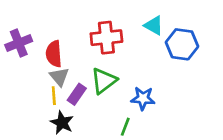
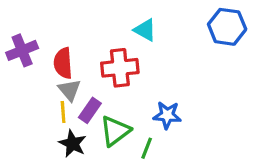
cyan triangle: (154, 25) -> (145, 30), moved
red cross: (106, 38) -> (120, 68), moved
blue hexagon: (182, 44) -> (227, 27), moved
green triangle: (104, 81) -> (115, 131), moved

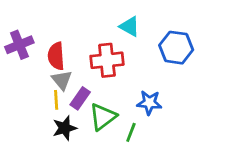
blue hexagon: (227, 27) -> (176, 48), moved
black star: (73, 144) -> (65, 128), turned 30

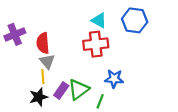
blue hexagon: (176, 48) -> (135, 20), moved
red cross: (107, 60) -> (96, 44), moved
purple rectangle: (80, 98) -> (61, 91), moved
black star: (65, 128) -> (39, 97), moved

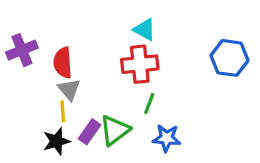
blue hexagon: (135, 20) -> (229, 58), moved
blue star: (114, 79) -> (167, 138), moved
green line: (100, 101) -> (149, 104), moved

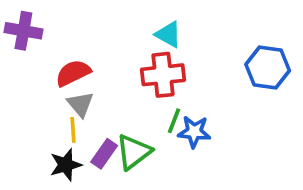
purple cross: (22, 50) -> (23, 31), moved, turned 32
red semicircle: (63, 63) -> (73, 73), turned 68
blue star: (167, 138) -> (194, 132), moved

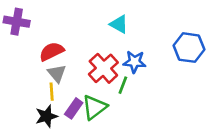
red cross: (163, 75) -> (103, 68), moved, turned -36
blue star: (194, 132) -> (135, 62), moved

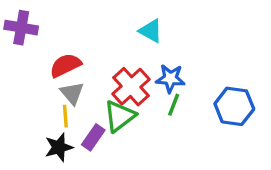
blue hexagon: (189, 48) -> (234, 106), moved
green line: (123, 85) -> (174, 105), moved
green triangle: (94, 107) -> (120, 116), moved

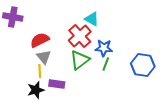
red cross: (131, 87) -> (80, 36), moved
green triangle: (120, 116) -> (80, 60), moved
purple rectangle: (93, 137) -> (57, 84), turned 63

